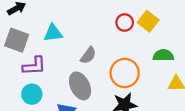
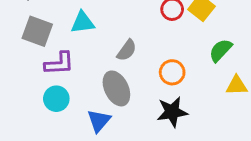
green semicircle: (163, 55) -> (221, 50), turned -48
orange circle: (125, 73) -> (172, 72), size x0.7

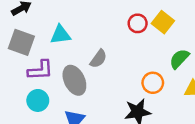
orange circle: (172, 72) -> (153, 83), moved
gray ellipse: (116, 88) -> (74, 80), moved

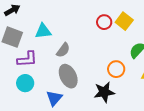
gray semicircle: (98, 59) -> (63, 50), moved
gray ellipse: (74, 80) -> (68, 76), moved

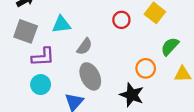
red circle: (104, 22) -> (121, 20), moved
black star: (104, 92) -> (132, 95), turned 30

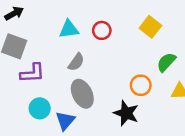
red circle: (121, 20) -> (102, 30), moved
cyan triangle: (61, 24) -> (69, 29), moved
cyan circle: (41, 85) -> (40, 108), moved

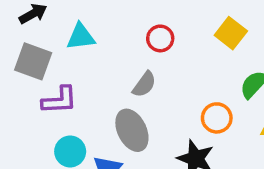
cyan triangle: (69, 29) -> (81, 37), moved
gray semicircle: (76, 62) -> (144, 84), moved

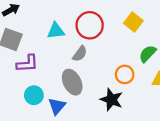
cyan triangle: (81, 37) -> (56, 31), moved
red circle: (160, 38) -> (90, 25), size x1.6

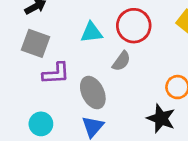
gray ellipse: (72, 82) -> (93, 93), moved
cyan circle: (34, 95) -> (41, 124), moved

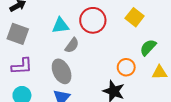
gray semicircle: (121, 61) -> (72, 45), moved
purple L-shape: (56, 73) -> (22, 66), moved

